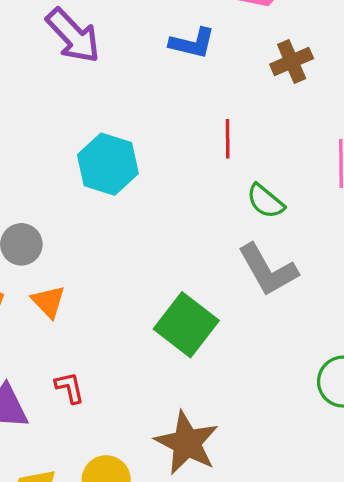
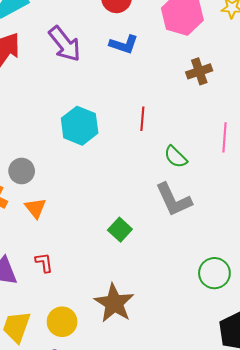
blue L-shape: (192, 43) -> (124, 44), moved
red line: (228, 139) -> (142, 119), moved
green square: (186, 325) -> (120, 230), size x0.6

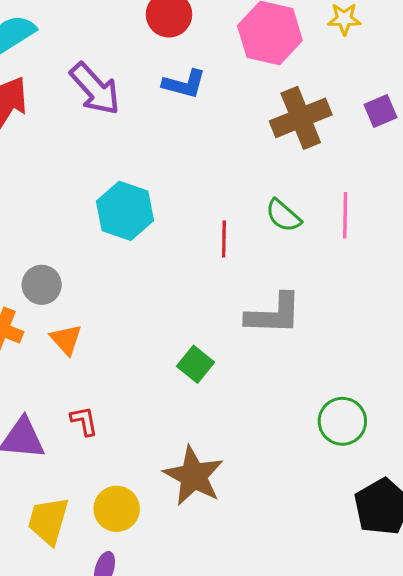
brown cross: (199, 71) -> (301, 118), size x1.5
red line: (142, 119) -> (224, 239), moved
green semicircle: (176, 157) -> (283, 216), moved
gray L-shape: (173, 200) -> (274, 314), turned -60

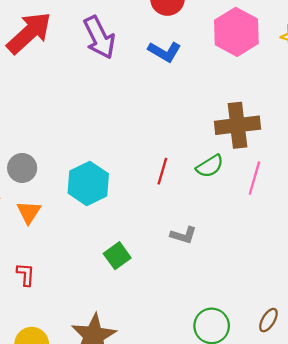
brown cross: (301, 118) -> (237, 125), moved
cyan hexagon: (125, 211) -> (88, 183), moved
green semicircle: (283, 216) -> (210, 166), turned -88
gray L-shape: (274, 314) -> (183, 235), size x0.6

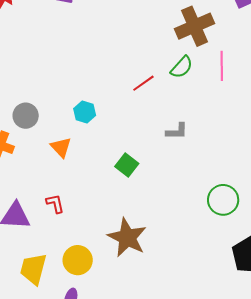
red line: (162, 171) -> (143, 83), turned 55
cyan hexagon: (88, 183) -> (85, 112), size x0.6
orange triangle: (29, 212) -> (61, 147), moved

